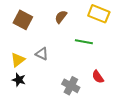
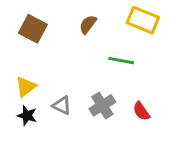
gray triangle: (42, 54) -> (62, 105), moved
gray cross: (71, 86) -> (102, 105), moved, turned 30

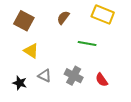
yellow triangle: (26, 87) -> (31, 51), moved, turned -49
gray cross: (102, 105) -> (74, 76), turned -30

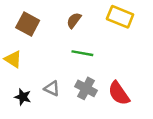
green line: (87, 44) -> (82, 53), moved
yellow triangle: (31, 51) -> (13, 59), moved
red semicircle: (102, 80) -> (119, 93), size x1.5

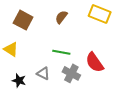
green line: (82, 53) -> (61, 52), moved
red semicircle: (119, 93) -> (95, 62), moved

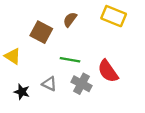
brown square: (23, 20) -> (41, 32), moved

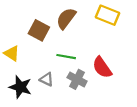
brown semicircle: (70, 20) -> (66, 18), size x1.5
black star: (22, 92) -> (20, 87), size x1.5

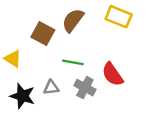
gray triangle: (47, 79) -> (51, 88), turned -32

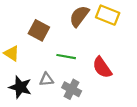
brown semicircle: (73, 20) -> (79, 16), moved
gray cross: (85, 88) -> (72, 89), moved

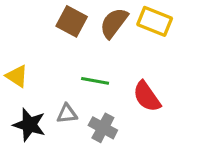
brown square: (39, 30) -> (72, 21), moved

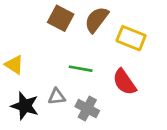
yellow rectangle: (155, 21) -> (131, 38), moved

